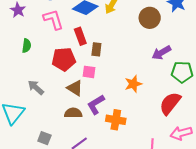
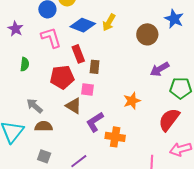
brown semicircle: (73, 113) -> (44, 126), moved

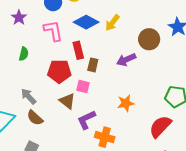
purple arrow: (160, 69) -> (126, 60), moved
brown semicircle: (44, 126) -> (35, 118), turned -144

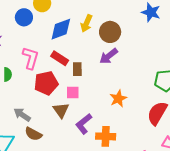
blue diamond: (86, 22) -> (61, 29), turned -35
pink L-shape: (53, 31) -> (31, 58), moved, turned 40
brown circle: (149, 39) -> (110, 32), moved
red rectangle: (78, 50) -> (60, 58), turned -30
brown triangle: (67, 101) -> (61, 110), turned 30

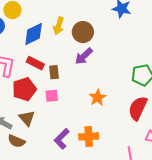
brown triangle: (61, 110) -> (27, 118), moved
purple L-shape: (84, 124) -> (62, 139), moved

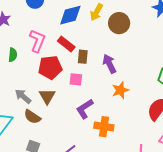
purple arrow: (84, 56) -> (109, 64), moved, turned 96
purple L-shape: (62, 139) -> (85, 109), moved

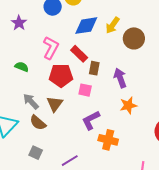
green semicircle: (13, 55) -> (22, 67), moved, turned -80

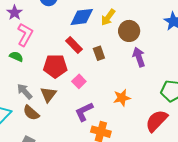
pink L-shape: (51, 48) -> (25, 35), moved
brown rectangle: (94, 68) -> (99, 53), moved, turned -32
purple arrow: (120, 78) -> (139, 57), moved
pink square: (85, 90) -> (79, 81), turned 32

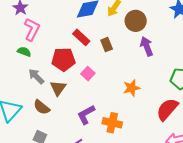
gray arrow: (25, 91) -> (36, 76), moved
purple L-shape: (84, 112) -> (86, 115), moved

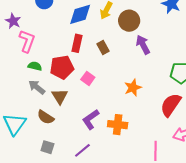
red rectangle: (81, 37) -> (77, 43), turned 66
green semicircle: (24, 52) -> (35, 66), moved

